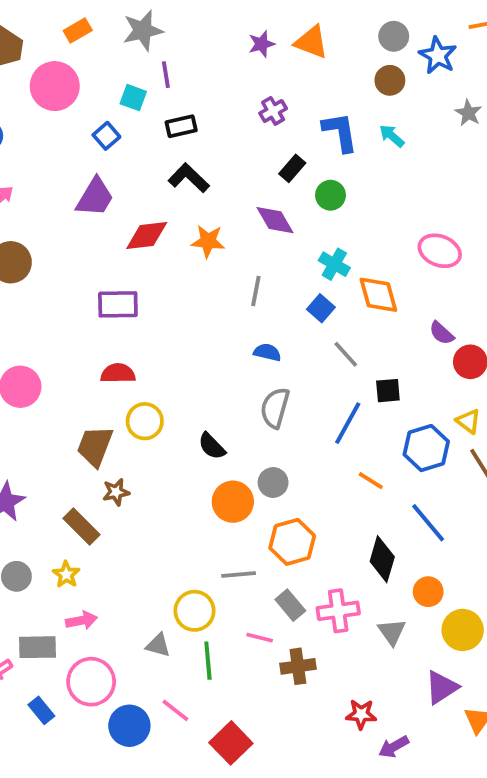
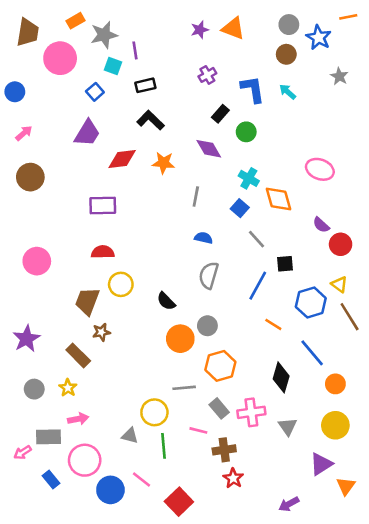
gray star: (143, 31) -> (104, 35), moved
orange circle: (428, 592) -> (335, 384), moved
red star: (361, 714) -> (233, 478), moved, turned 30

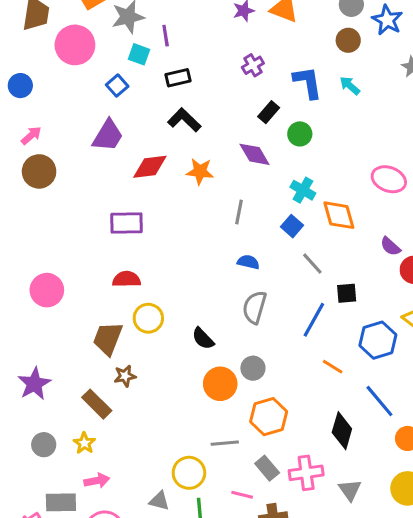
brown circle: (30, 177) -> (39, 171), moved

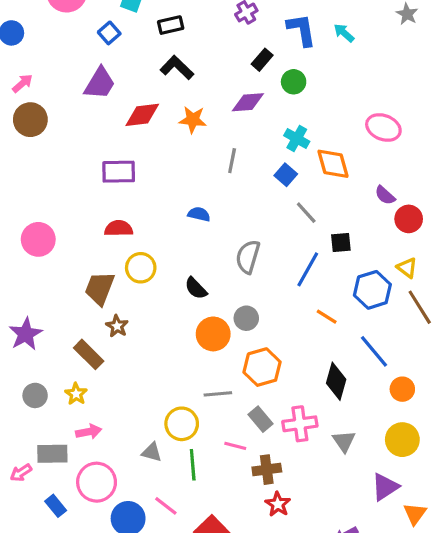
purple diamond: (255, 154) -> (248, 102), turned -64
blue semicircle: (248, 262) -> (199, 214), moved
brown star: (125, 376) -> (117, 326), turned -30

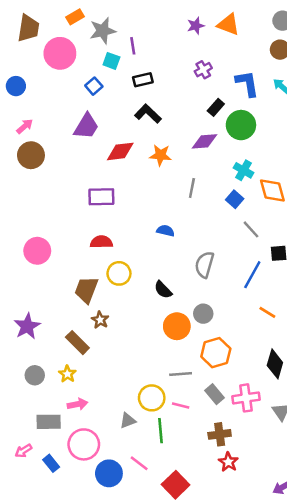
green circle: (294, 82) -> (241, 125), size x1.5
pink line: (235, 446) -> (181, 405), moved
gray triangle: (152, 452) -> (128, 421), turned -36
pink arrow: (21, 473) -> (23, 451), moved

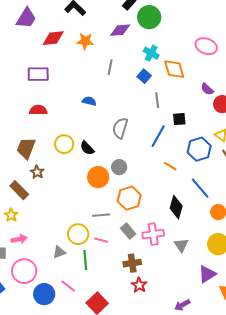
gray line: (251, 229) -> (157, 100), turned 35
yellow circle: (119, 273) -> (64, 144), moved

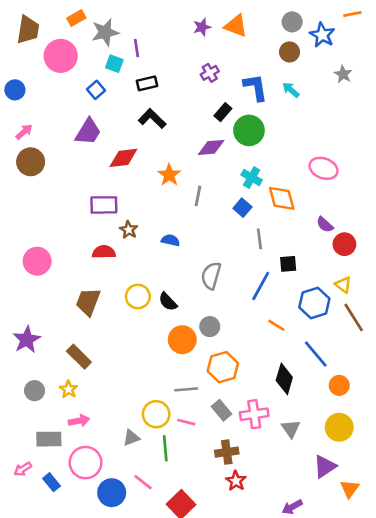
orange star: (85, 41) -> (169, 175), moved, turned 30
brown star: (37, 172) -> (129, 230), moved

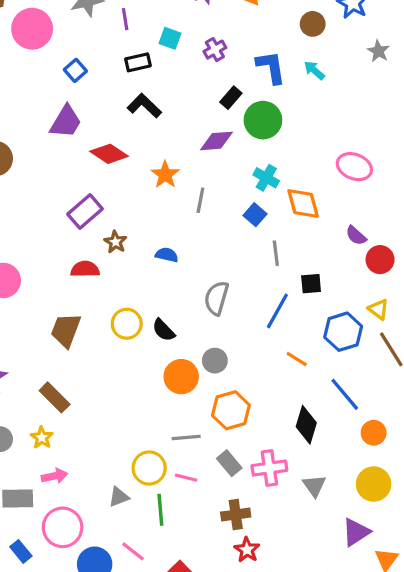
cyan square: (114, 64) -> (170, 38), moved
red diamond: (123, 158) -> (109, 154), turned 40
purple rectangle: (104, 205) -> (85, 211), turned -40

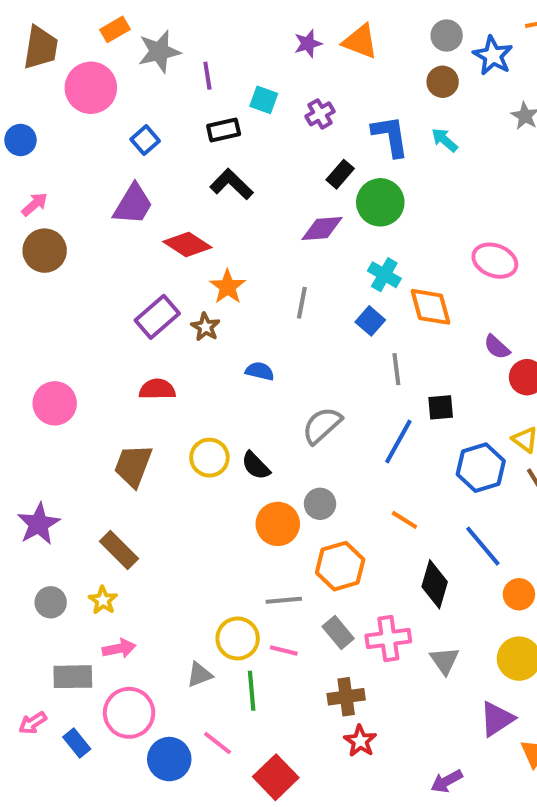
orange star: (165, 175) -> (228, 287), moved
brown star: (115, 242) -> (205, 327), moved
gray semicircle: (216, 298) -> (322, 425), turned 32
orange line: (297, 359) -> (404, 520), moved

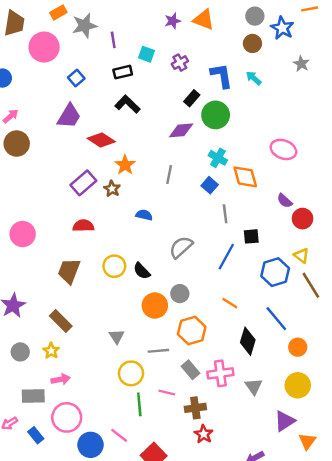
pink line: (284, 651) -> (167, 392), moved
gray triangle: (199, 675) -> (117, 336), moved, turned -42

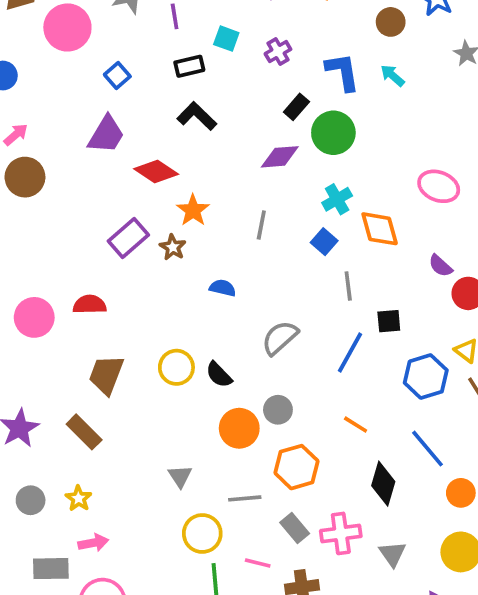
cyan cross: (218, 158) -> (337, 199), turned 30
red semicircle: (83, 226) -> (90, 304), moved
brown rectangle: (61, 321) -> (84, 432), moved

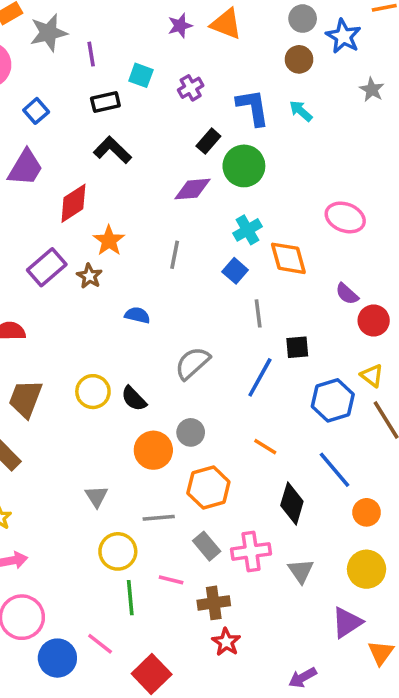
red diamond: (156, 172) -> (73, 203), turned -66

